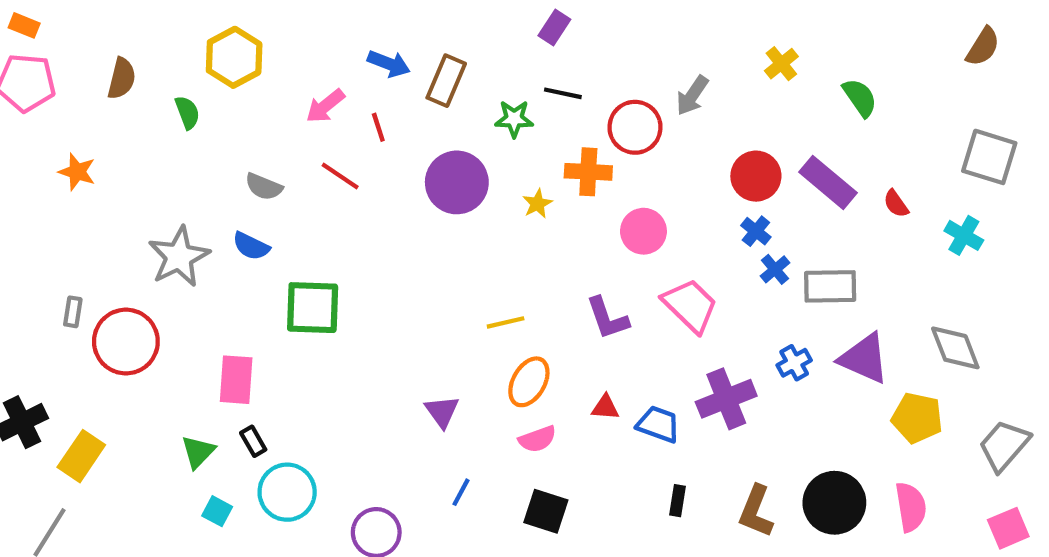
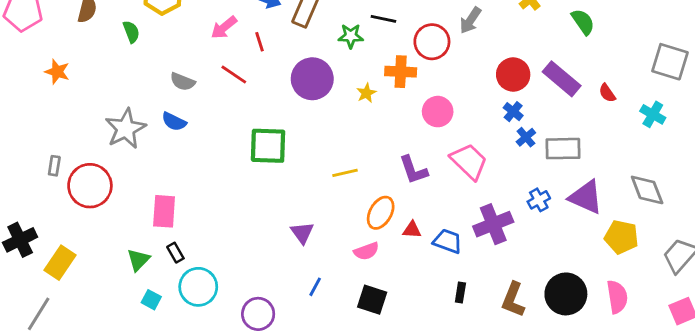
green square: (313, 308) -> (268, 146), moved
orange ellipse: (529, 382) -> (381, 213), moved

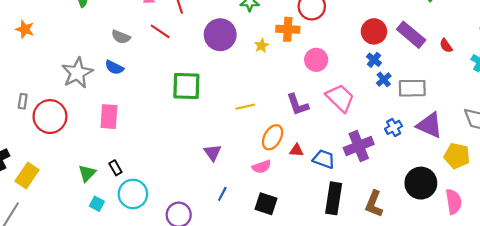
pink rectangle: (164, 211) -> (109, 117), moved
black rectangle: (460, 293) -> (334, 198), size x2.0
black circle: (566, 294) -> (421, 183), moved

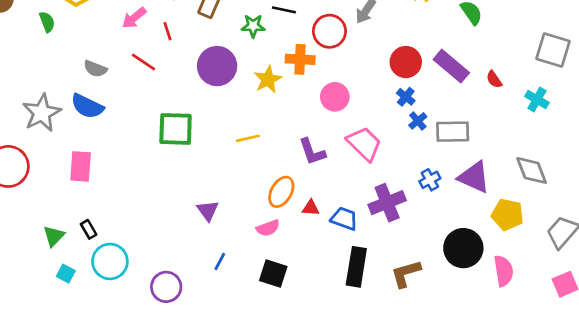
yellow star: (262, 46) -> (268, 79), size x1.5
blue semicircle: (114, 67) -> (87, 106), size x1.4
yellow line: (245, 107) -> (248, 138), moved
brown L-shape: (374, 204) -> (406, 274), turned 52

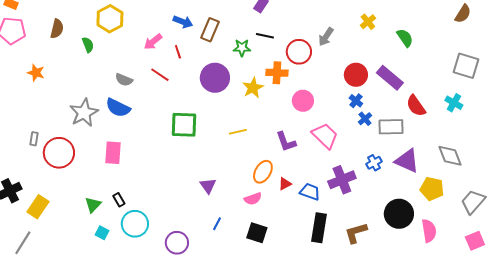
red semicircle: (494, 79) -> (416, 106), moved, size x1.6
red triangle: (311, 208) -> (285, 184), turned -32

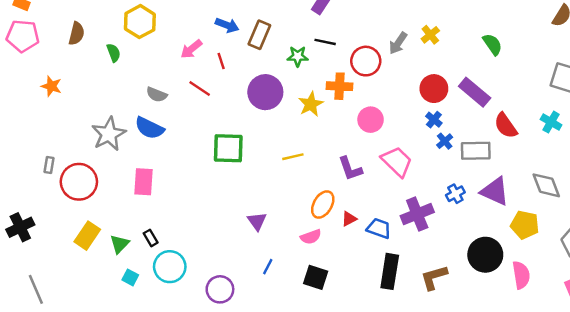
yellow cross: (368, 22) -> (430, 35), moved
yellow rectangle: (38, 207) -> (87, 236), moved
gray line: (23, 243) -> (36, 289), turned -55

